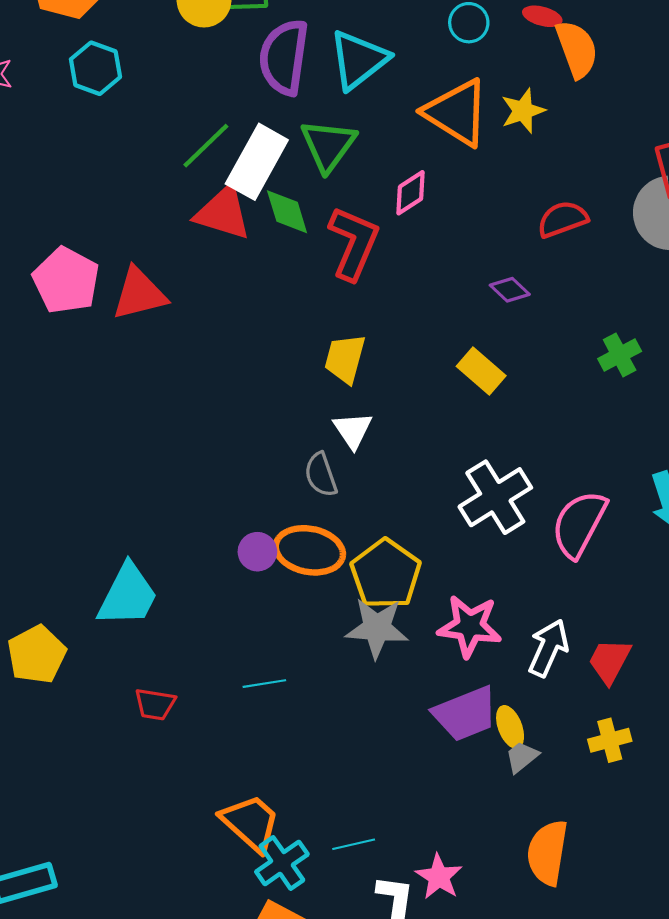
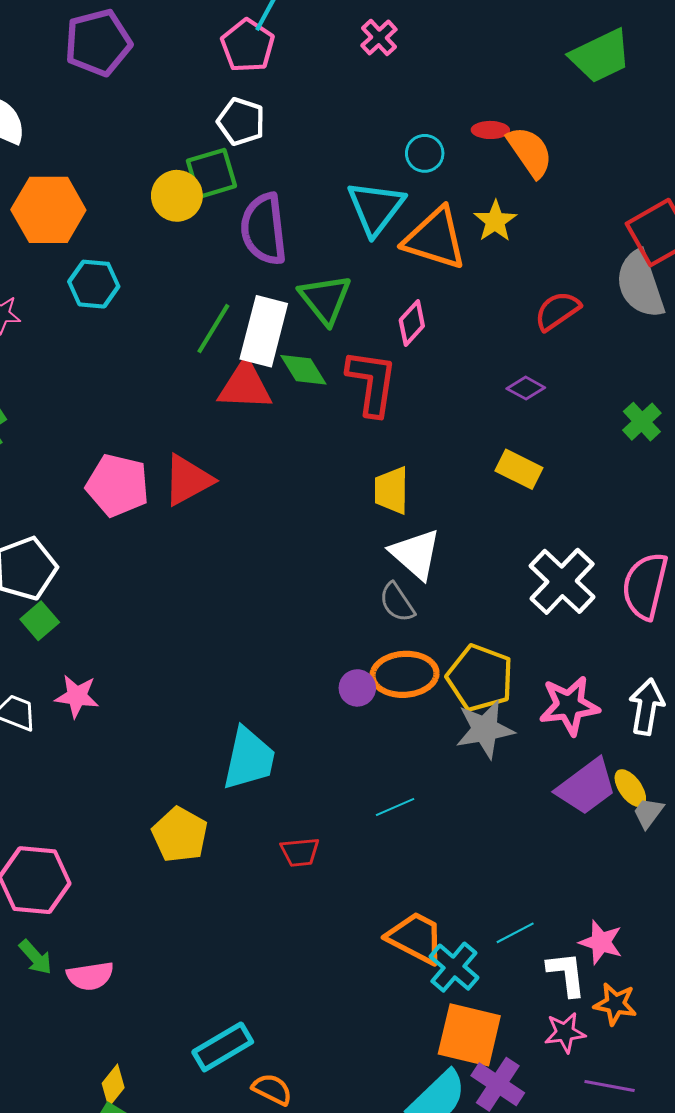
cyan triangle: (359, 60) -> (376, 208), moved
white triangle: (353, 430) -> (416, 554), size x1.4

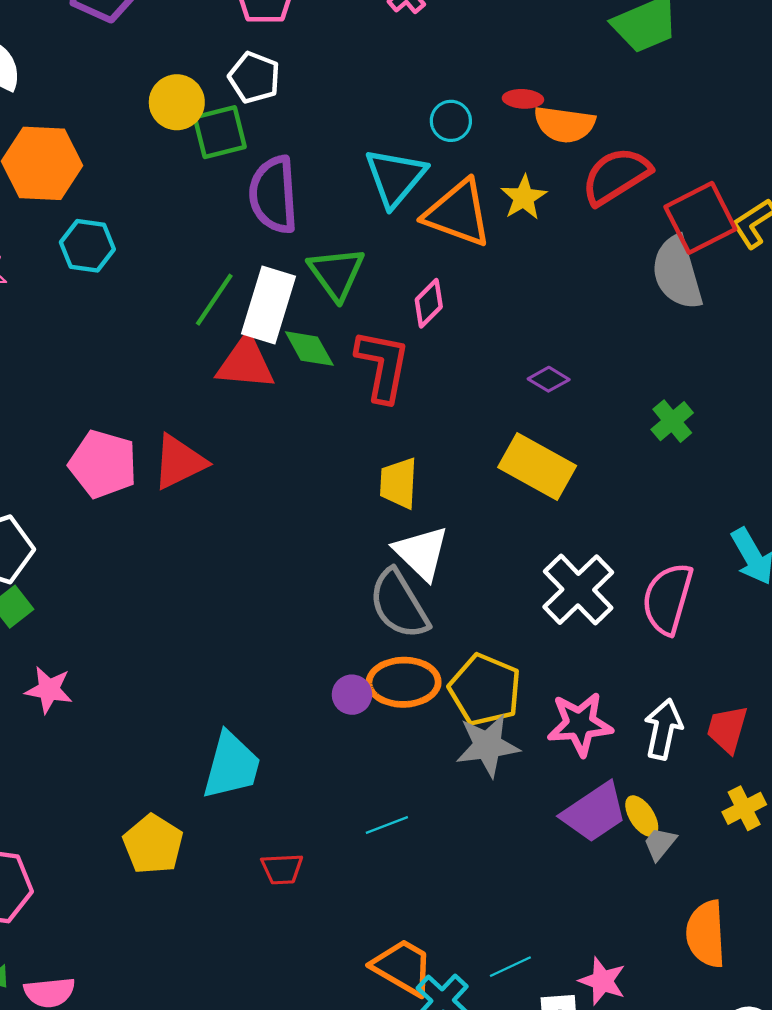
orange semicircle: (530, 152) -> (564, 124), turned 130
yellow circle: (177, 196) -> (177, 102), moved
red semicircle: (557, 311) -> (616, 176), moved, size x1.4
yellow rectangle: (519, 469) -> (537, 467), size x1.5
gray semicircle: (397, 602) -> (399, 604), size x1.6

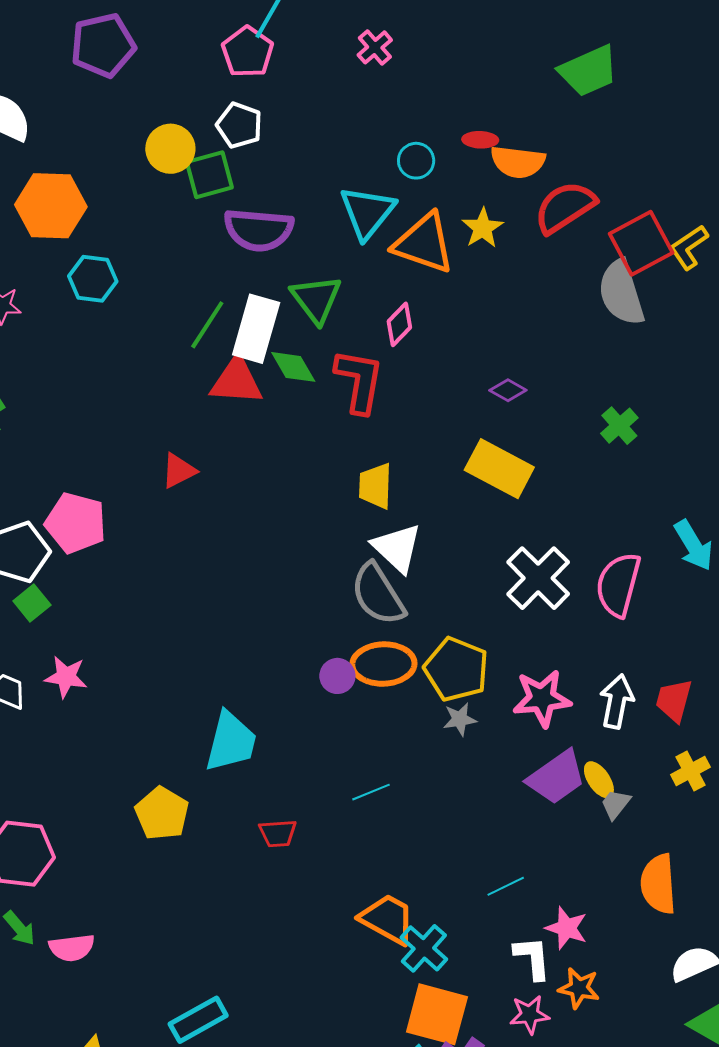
purple semicircle: (273, 195) -> (259, 230), turned -80
red triangle: (179, 462) -> (179, 471), size x0.7
pink pentagon: (103, 464) -> (76, 523), moved
gray star: (488, 746) -> (460, 719), size x0.6
cyan line: (510, 967) -> (506, 886), moved

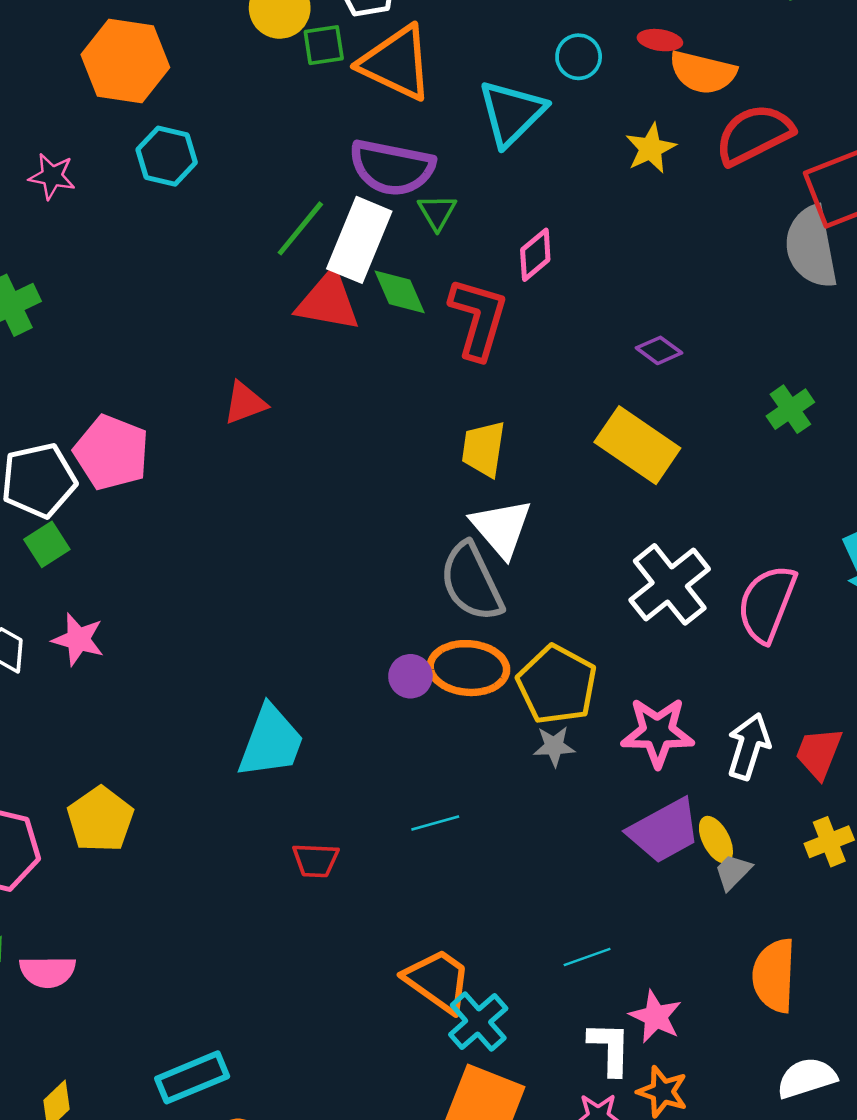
green square: (209, 175) -> (324, 45), size x0.7
purple semicircle: (259, 230) -> (392, 168), moved
orange triangle: (424, 243) -> (396, 63), moved
green triangle: (316, 299) -> (437, 212), size x0.6
yellow pentagon: (162, 813) -> (100, 819), moved

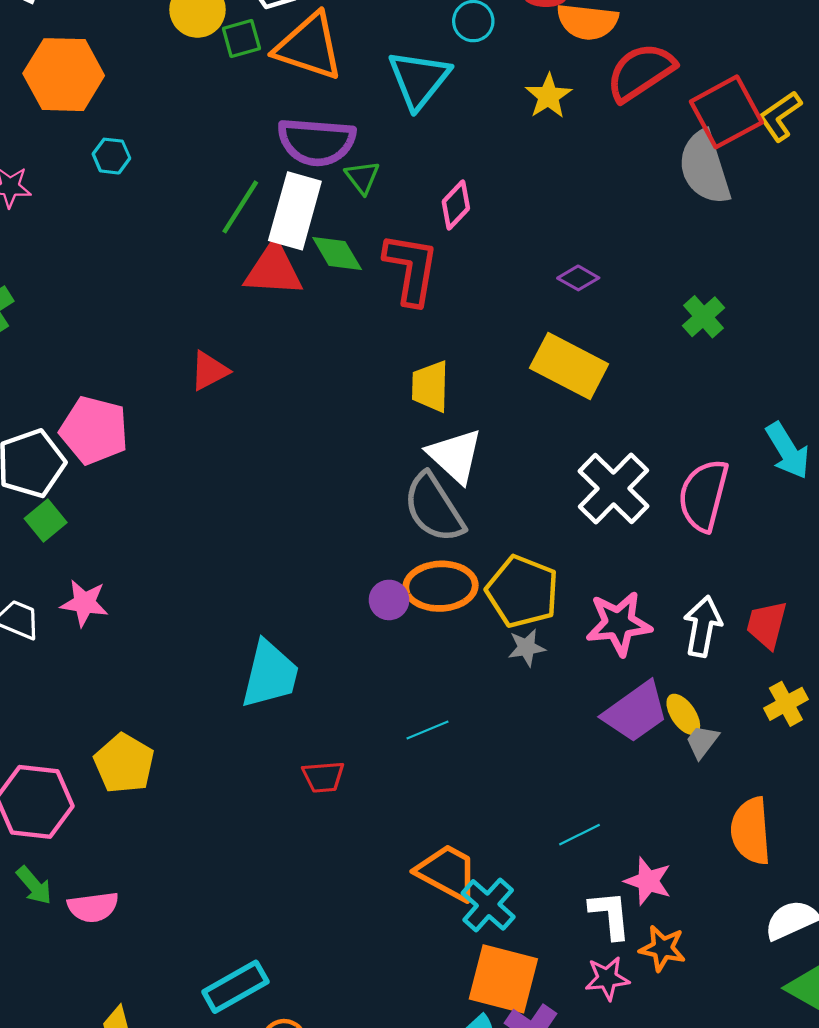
cyan hexagon: (167, 156) -> (111, 156), size x0.7

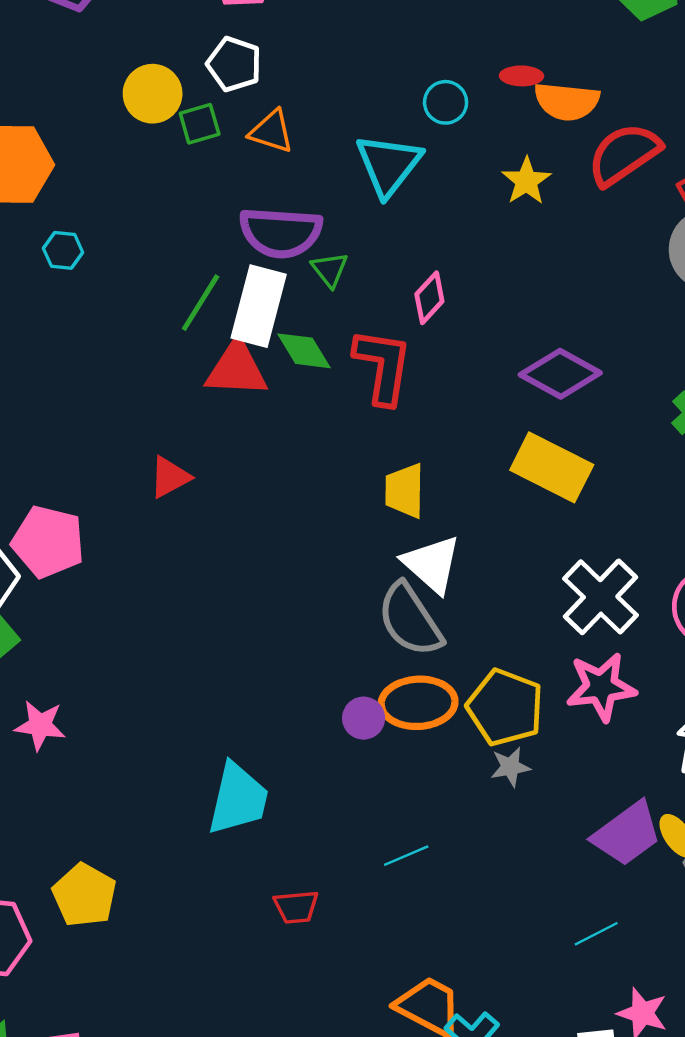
orange triangle: (309, 47) -> (271, 132), size x0.6
purple diamond: (578, 278) -> (560, 374), size x1.8
pink star: (619, 623) -> (601, 687), moved
cyan line: (580, 835) -> (596, 934), moved

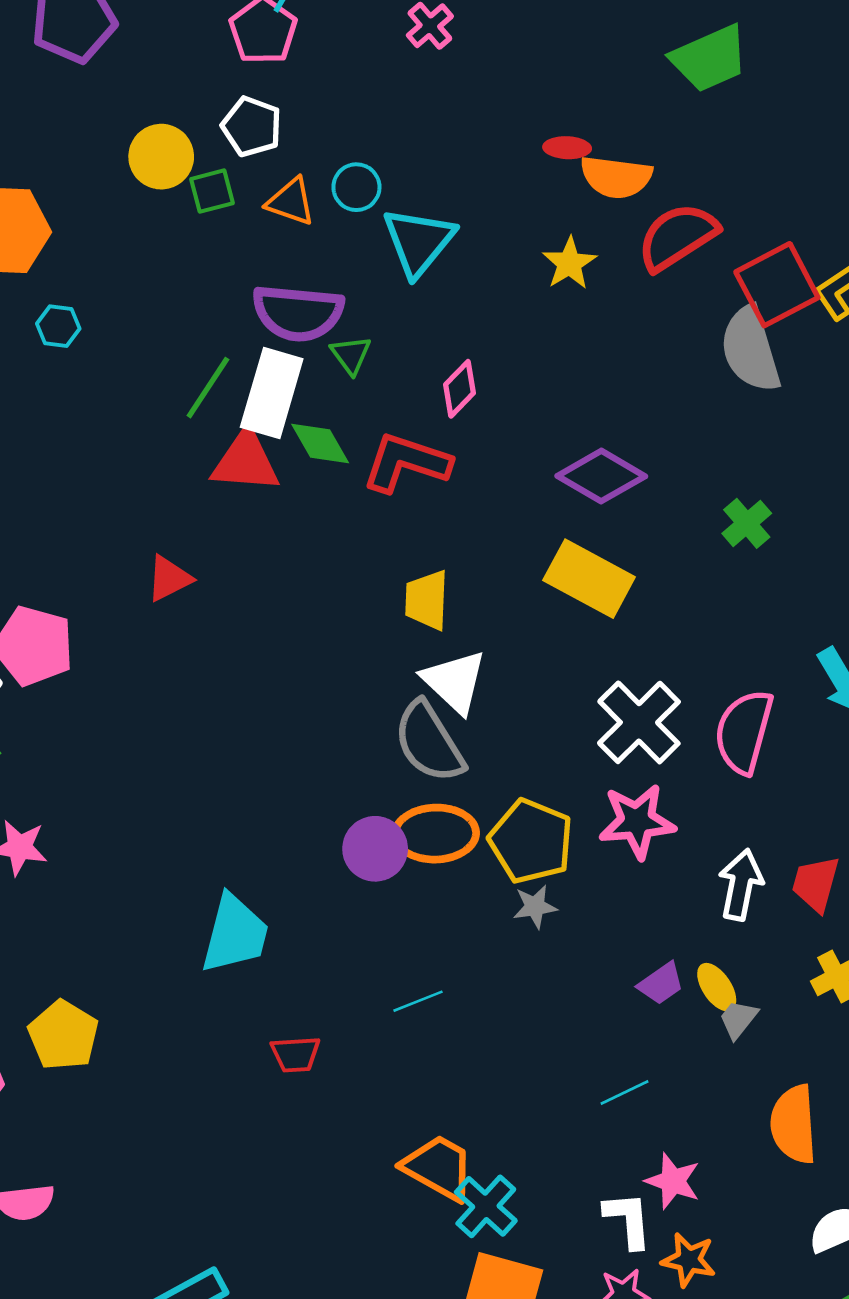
cyan circle: (446, 102) -> (356, 187), moved
red L-shape: (383, 366) -> (406, 463), turned -82
purple circle: (364, 718) -> (375, 849), size x1.4
purple trapezoid: (627, 834) -> (661, 984), size x0.6

